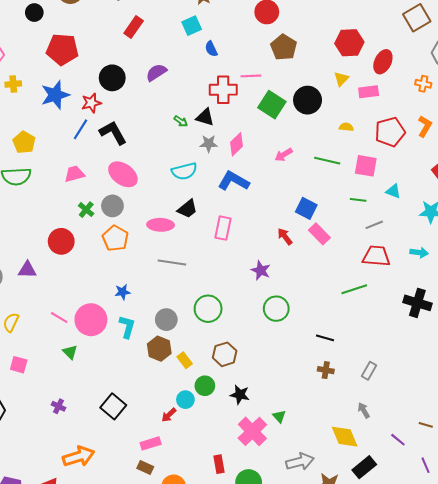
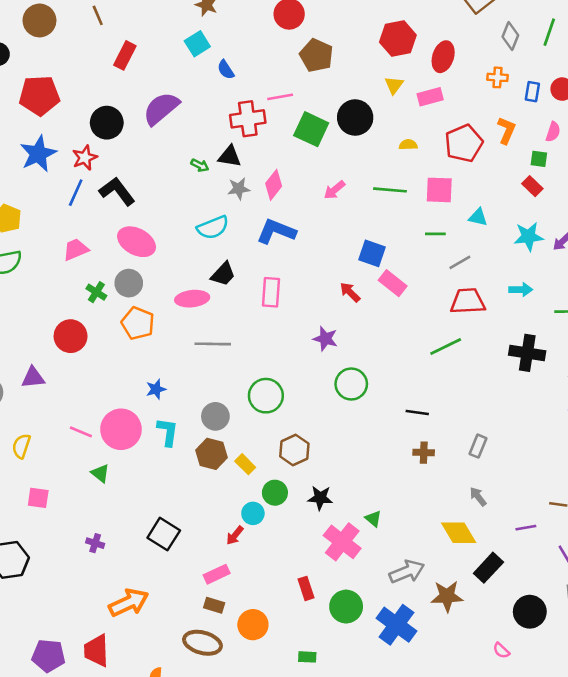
purple semicircle: (156, 72) -> (161, 108), size x1.4
purple line: (398, 440) -> (526, 528), turned -42

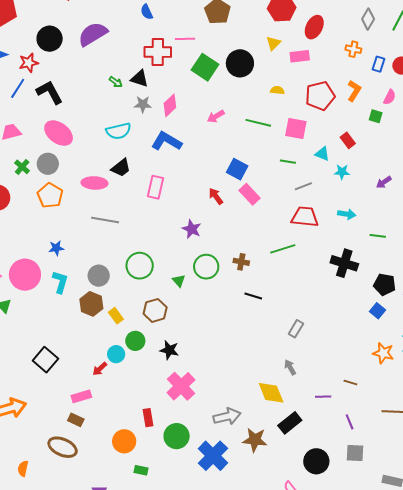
red rectangle: (532, 186) -> (348, 140), moved
cyan star: (528, 237) -> (342, 172), moved, size x0.7
brown cross: (424, 453) -> (241, 262), moved
green triangle: (373, 519) -> (179, 281), moved
orange circle: (253, 625) -> (124, 441), moved

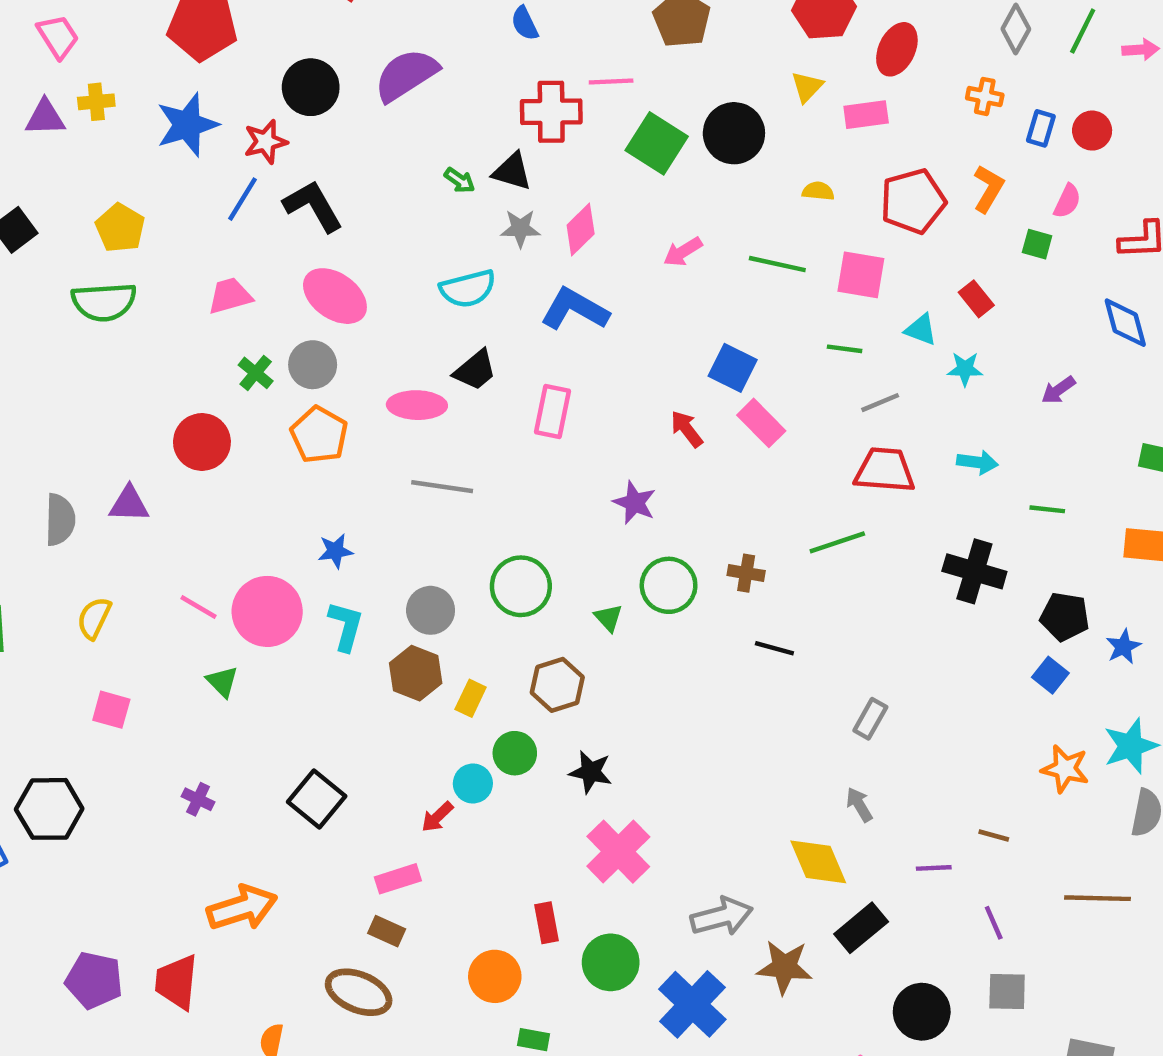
yellow rectangle: (116, 316) -> (471, 698), turned 63

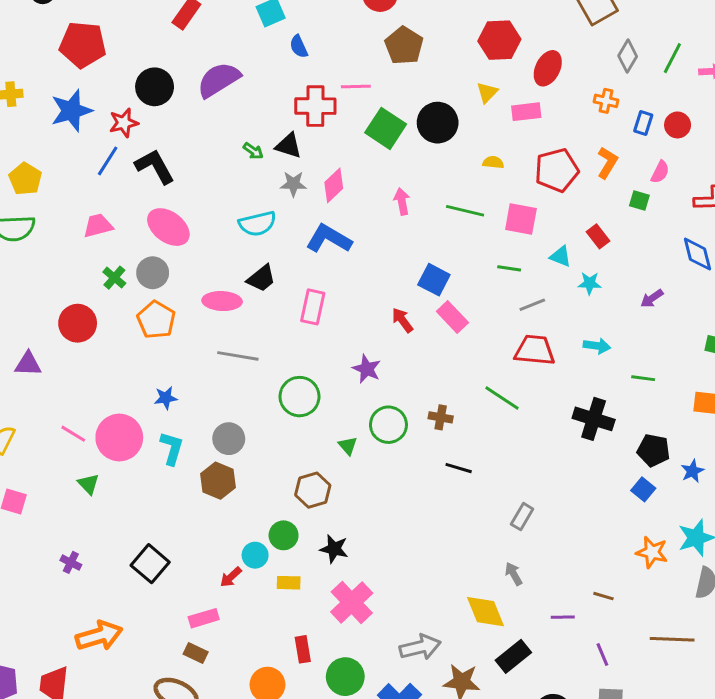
pink arrow: (683, 252) -> (402, 201), turned 110
green line: (837, 542) -> (502, 398), turned 51
green circle: (521, 586) -> (300, 397), moved
yellow rectangle: (471, 698) -> (289, 583), moved, turned 65

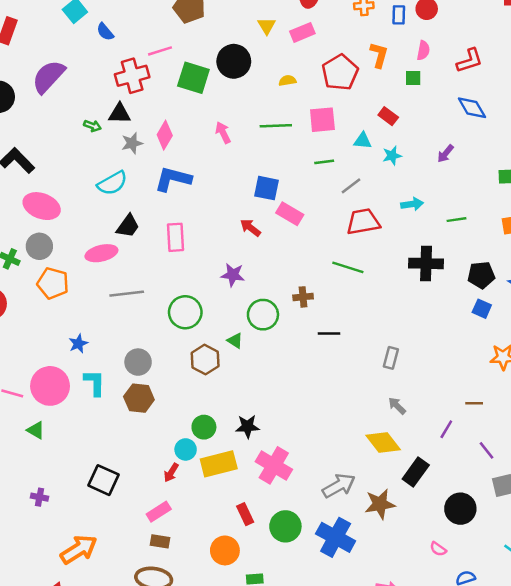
brown hexagon: (313, 490) -> (205, 360), moved
yellow rectangle: (289, 583) -> (219, 464), size x1.8
purple line: (563, 617) -> (446, 429), turned -42

